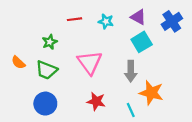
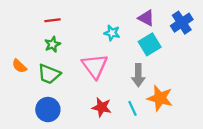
red line: (75, 19) -> (52, 20), moved
cyan star: (106, 21) -> (112, 33), moved
cyan line: (131, 110) -> (133, 108), moved

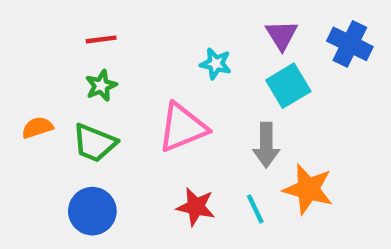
purple triangle: (146, 18) -> (282, 35), turned 30
blue cross: (182, 23) -> (350, 44), turned -30
orange semicircle: (19, 66) -> (37, 127), turned 119
pink triangle: (95, 66) -> (183, 127), turned 44

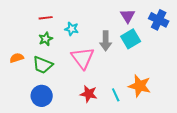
cyan star: (216, 64) -> (72, 29), moved
pink triangle: (183, 127) -> (83, 58), turned -45
gray arrow: (266, 145) -> (106, 41), moved

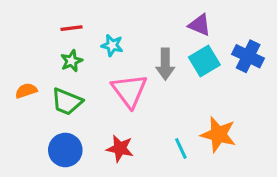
purple triangle: (128, 16) -> (200, 25), turned -35
blue cross: (159, 20) -> (248, 56), moved
red star: (89, 94) -> (120, 148), moved

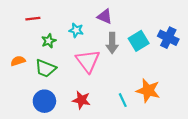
purple triangle: (200, 25) -> (105, 17), moved
red line: (72, 28) -> (33, 19), moved

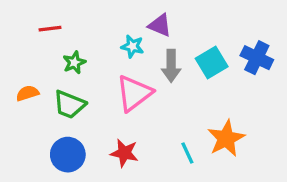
cyan star: (76, 30) -> (132, 46), moved
pink triangle: (88, 61) -> (134, 93), turned 30
orange star: (148, 91) -> (226, 138), turned 30

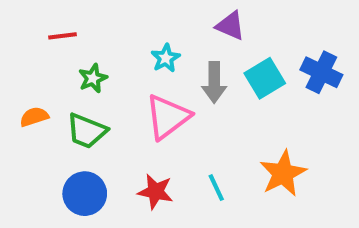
purple triangle: (160, 25) -> (230, 26), moved
cyan star: (132, 46) -> (166, 58), turned 30
cyan line: (187, 153) -> (216, 188), moved

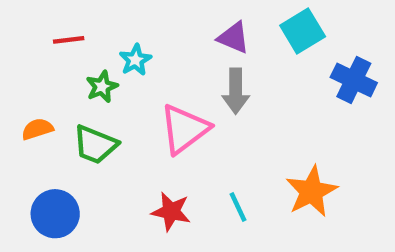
purple triangle: (230, 26) -> (233, 38), moved
cyan star: (166, 58) -> (135, 60), moved
cyan square: (265, 78) -> (303, 31), moved
blue circle: (85, 194) -> (55, 214), moved

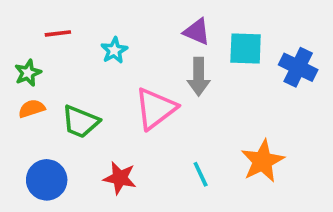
cyan square: (303, 31) -> (246, 48), moved, turned 33
green star: (102, 87) -> (28, 73), moved
red star: (171, 211) -> (120, 178), moved

